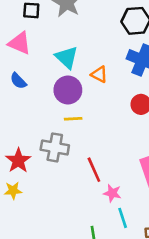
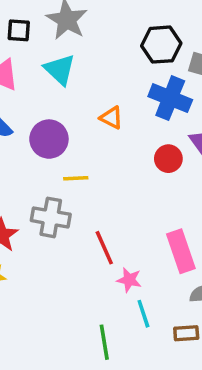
cyan triangle: (67, 57) -> (60, 70), moved
purple circle: (68, 90) -> (49, 139), moved

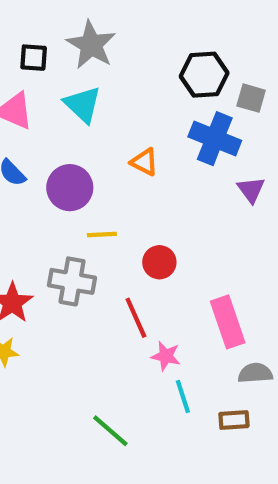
red circle: (168, 159) -> (159, 262), moved
green line: (104, 342) -> (110, 431), moved, turned -40

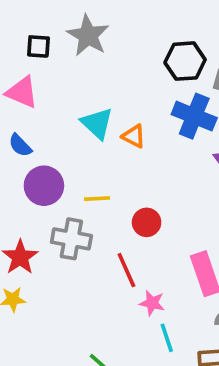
cyan triangle: (83, 104) -> (97, 123), moved
purple circle: (70, 188) -> (44, 186), moved

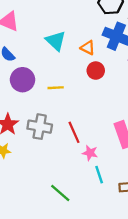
orange triangle: (134, 136) -> (88, 48), moved
red circle: (147, 222) -> (96, 71), moved
gray cross: (71, 239) -> (40, 127), moved

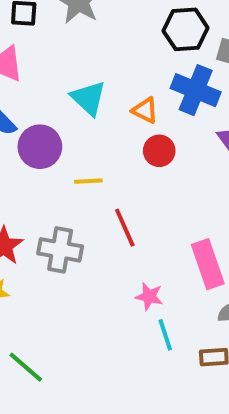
purple circle: (23, 80) -> (40, 147), moved
red line: (74, 132) -> (125, 228), moved
green line: (60, 193) -> (26, 367), moved

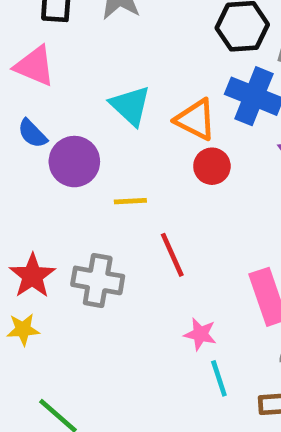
orange triangle: (145, 110) -> (196, 120), size x1.4

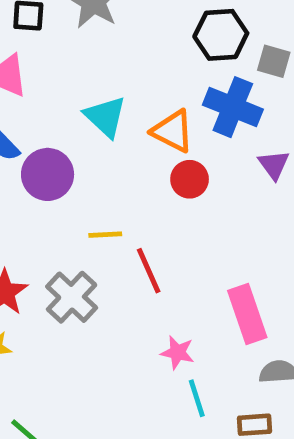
yellow line: (130, 201) -> (105, 235), moved
gray cross: (98, 280) -> (72, 297), turned 33

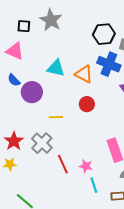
cyan triangle: (105, 117) -> (56, 68), turned -30
red circle: (190, 179) -> (87, 104), moved
red line: (149, 271) -> (63, 164), moved

